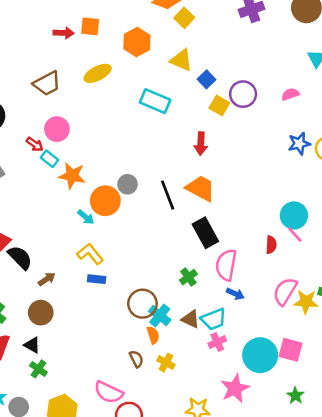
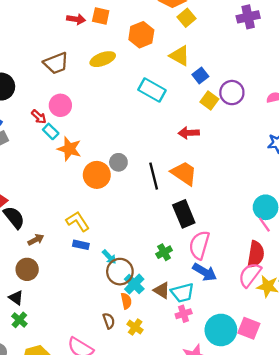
red arrow: (201, 144) -> (189, 133), turned 78
cyan arrow: (86, 217) -> (109, 257), moved
red semicircle: (271, 245) -> (256, 254), moved, size x1.6
blue arrow: (235, 294) -> (205, 272), size x1.5

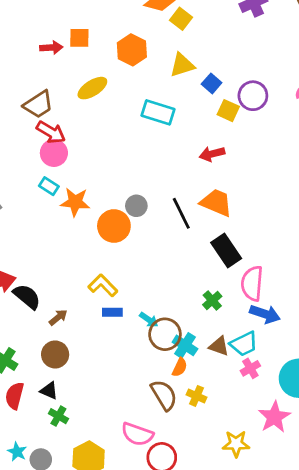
yellow triangle: (180, 56) -> (182, 65), turned -35
red arrow: (39, 117) -> (51, 132), moved, size x1.5
orange semicircle: (126, 301) -> (180, 367), turned 49
brown semicircle: (109, 321) -> (164, 395), size x1.6

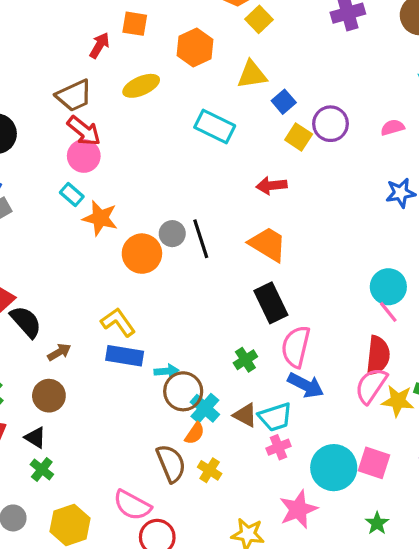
red arrow: (51, 48) -> (99, 45), moved, turned -65
black line: (181, 213) -> (201, 239), moved
blue rectangle: (112, 312) -> (125, 356), size x1.5
cyan arrow: (149, 320) -> (166, 371), turned -48

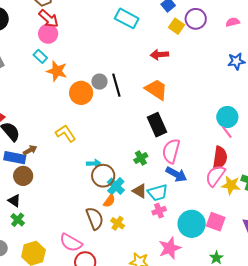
blue rectangle: (125, 356) -> (15, 158), moved

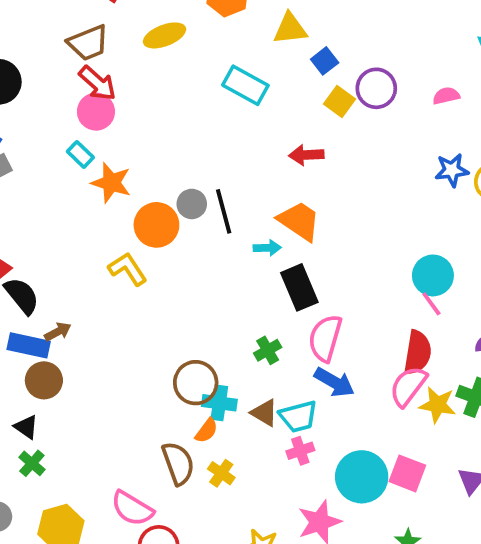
yellow L-shape: (66, 133) -> (128, 269), moved
cyan arrow: (94, 163) -> (267, 248), moved
cyan cross: (116, 186) -> (219, 403), turned -36

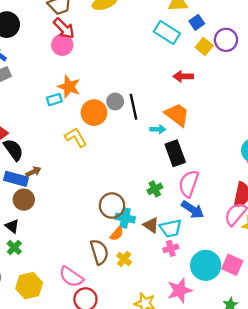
cyan rectangle: (245, 85) -> (167, 33), moved
cyan rectangle: (80, 154) -> (54, 100), moved, turned -64

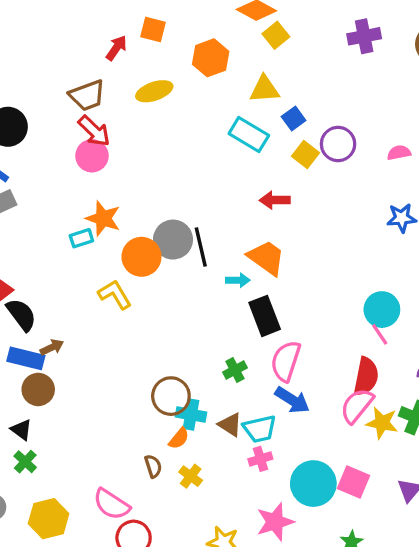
gray circle: (115, 101) -> (173, 240), size x1.5
brown semicircle: (99, 252) -> (153, 466), size x0.6

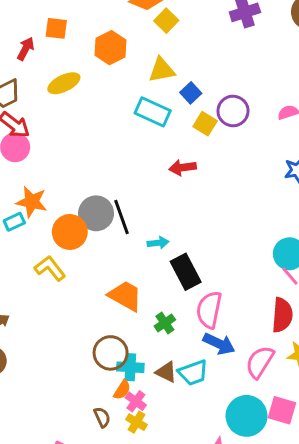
orange trapezoid: (266, 258) -> (125, 296), moved
pink semicircle: (357, 406) -> (260, 362), moved
pink cross: (260, 459) -> (136, 401), moved, turned -30

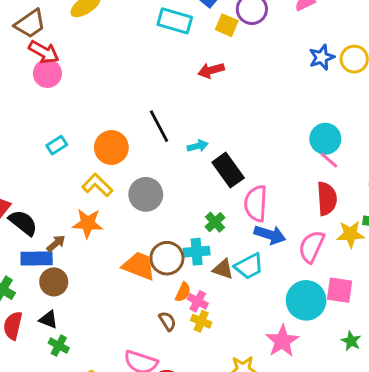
orange star: (32, 202) -> (88, 223), moved
gray circle: (96, 213) -> (146, 194), moved
orange trapezoid: (125, 296) -> (139, 266), moved
cyan cross: (130, 367) -> (197, 252), moved

